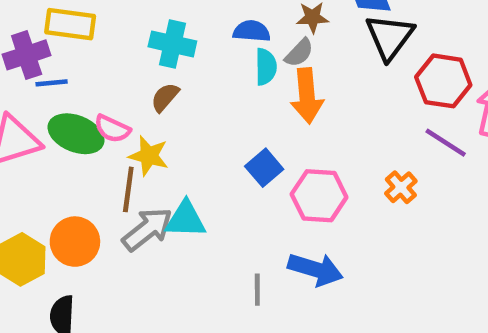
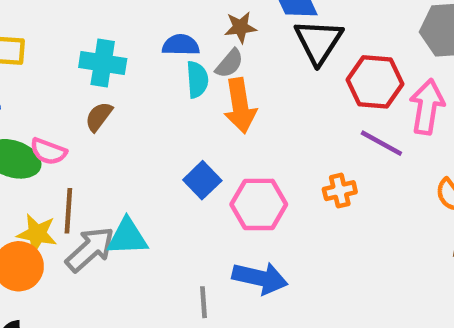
yellow star: (149, 156) -> (37, 234), moved
orange cross: (401, 187) -> (340, 191), turned 32

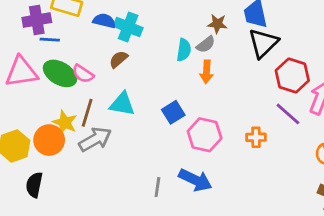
blue semicircle: (181, 45) -> (104, 21), moved
orange arrow: (240, 106) -> (207, 72), size x0.7
cyan triangle: (127, 237) -> (122, 104), moved

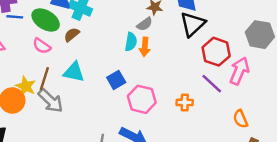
cyan semicircle: (184, 50) -> (131, 42), moved
green ellipse: (60, 73) -> (46, 20), moved
gray arrow: (95, 139) -> (51, 101), turned 72

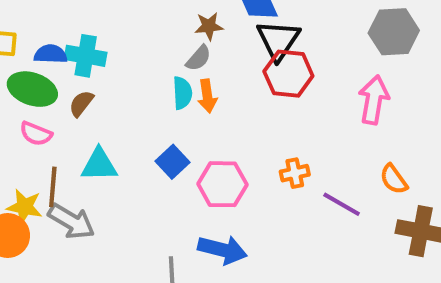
red hexagon: (216, 52) -> (288, 74), moved
purple line: (212, 84) -> (342, 204), moved

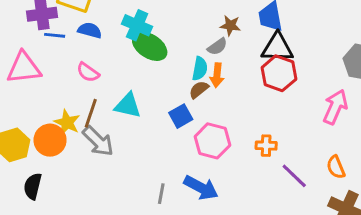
black triangle: (278, 40) -> (277, 48), turned 44
blue semicircle: (51, 54) -> (90, 30), moved
green ellipse: (32, 89) -> (150, 46), moved
brown semicircle: (81, 103) -> (199, 90), moved

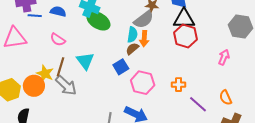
gray semicircle: (217, 47) -> (144, 20), size x1.5
cyan triangle: (128, 105) -> (85, 61), turned 42
pink arrow: (335, 107) -> (224, 57), size x0.7

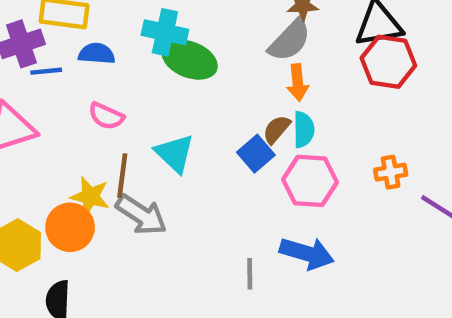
cyan semicircle: (132, 35) -> (304, 129), moved
brown semicircle: (132, 49) -> (277, 129), moved

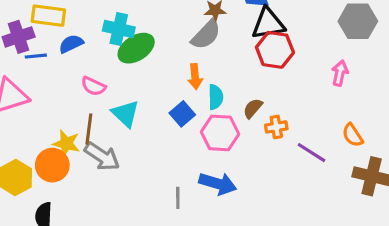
blue semicircle: (97, 54) -> (71, 44), turned -30
green ellipse: (190, 60) -> (136, 48), turned -54
orange arrow: (298, 83) -> (195, 77), moved
pink semicircle: (106, 116) -> (93, 86), moved
brown semicircle: (277, 129) -> (253, 108), moved

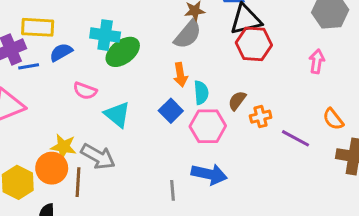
brown line: (89, 129) -> (78, 182), moved

